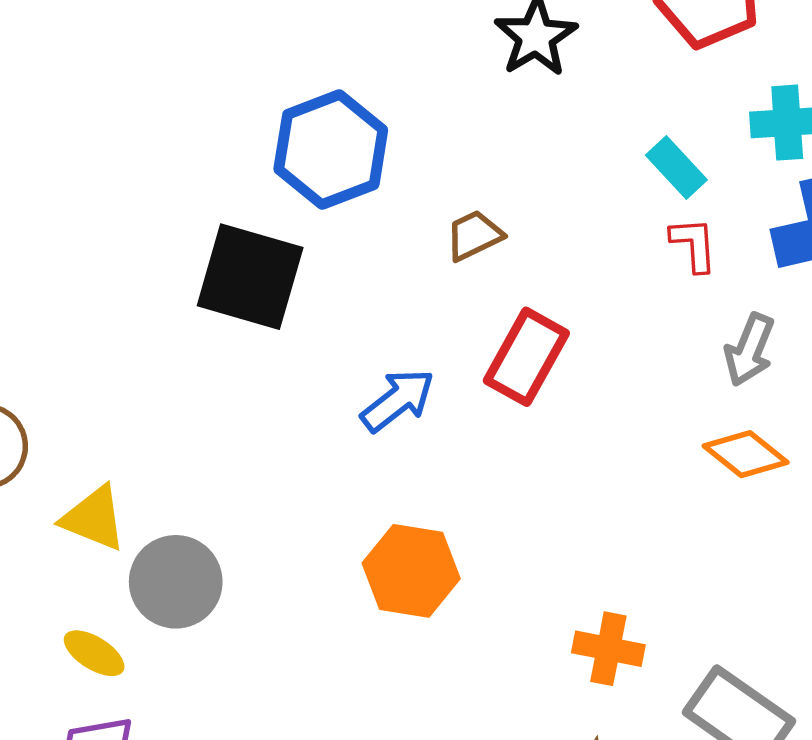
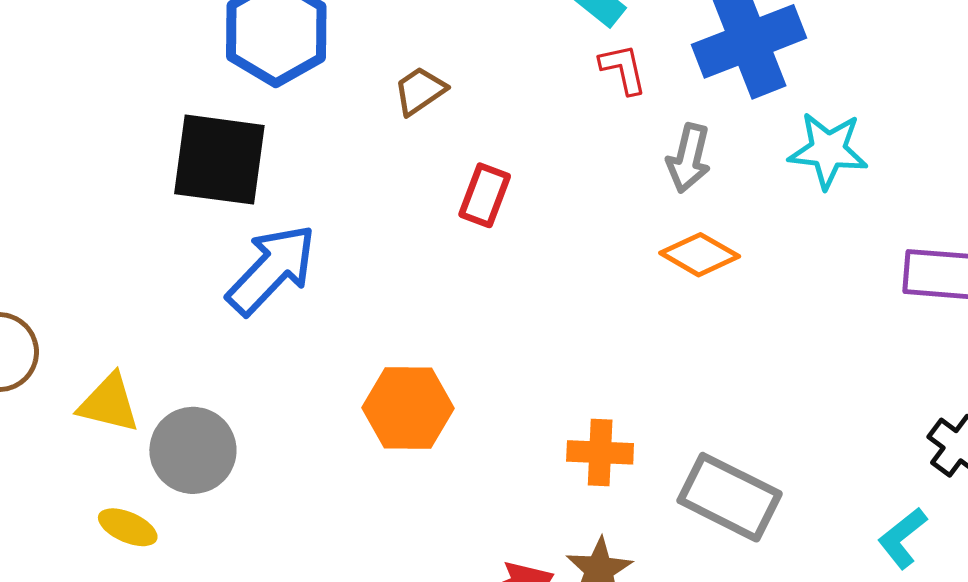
red rectangle: (526, 357) -> (485, 195), size x0.7
blue arrow: (398, 400) -> (272, 270), moved, size x1.4

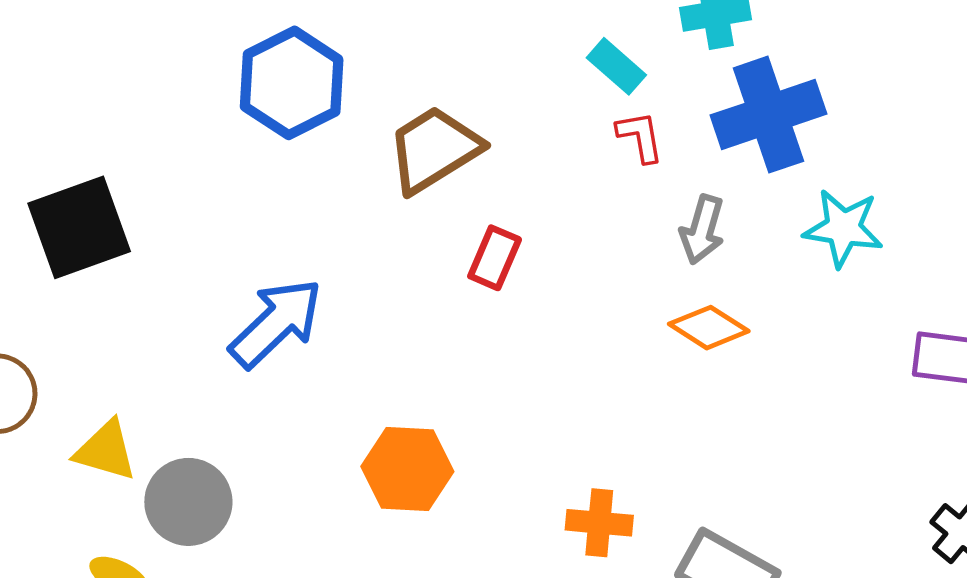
brown trapezoid: (420, 91) -> (434, 149), size x1.8
black square: (219, 160) -> (79, 227), moved, turned -30

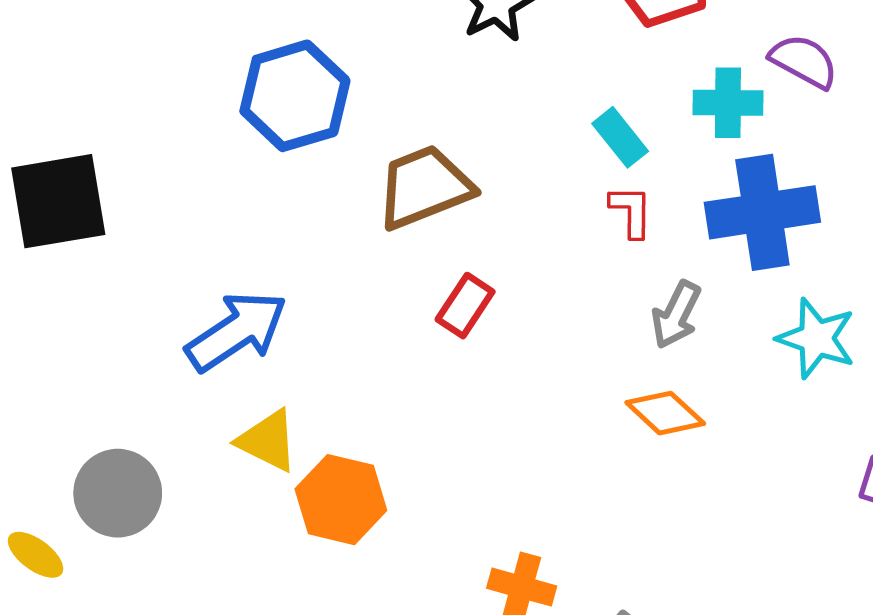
yellow triangle: (106, 451) -> (268, 441), moved

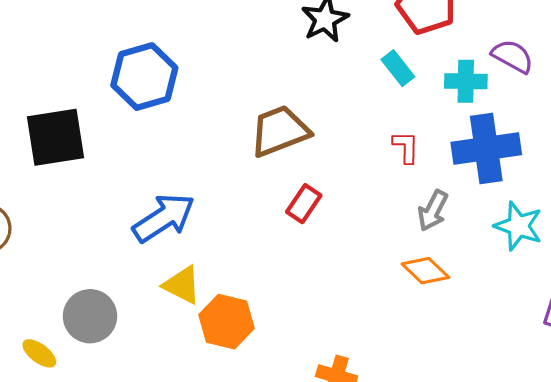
blue hexagon: (295, 96) -> (144, 77), moved
cyan rectangle: (620, 137) -> (398, 68), moved

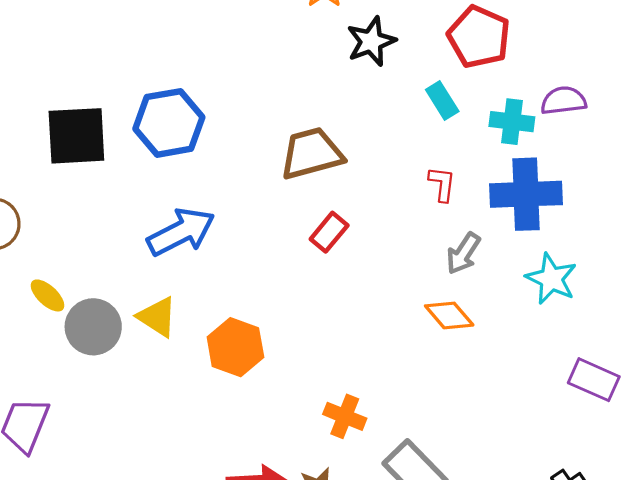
purple semicircle: (513, 56) -> (563, 101), turned -42
blue hexagon: (144, 77) -> (169, 123), moved
yellow triangle: (182, 285) -> (157, 317), moved
yellow ellipse: (39, 353) -> (47, 295), moved

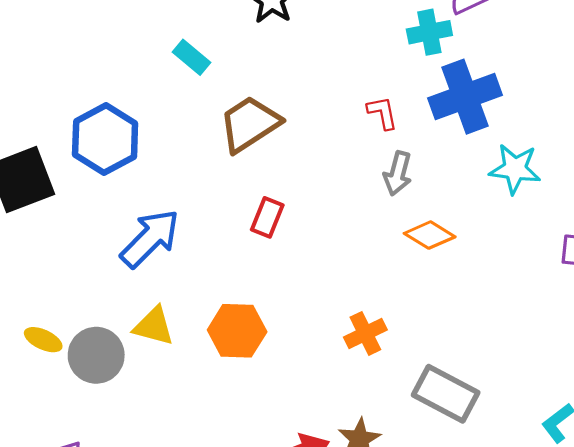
cyan rectangle: (442, 101) -> (192, 57), moved
red rectangle: (329, 232) -> (267, 217), moved
gray arrow: (463, 253) -> (398, 173), moved
orange cross: (345, 416) -> (365, 333), moved, turned -30

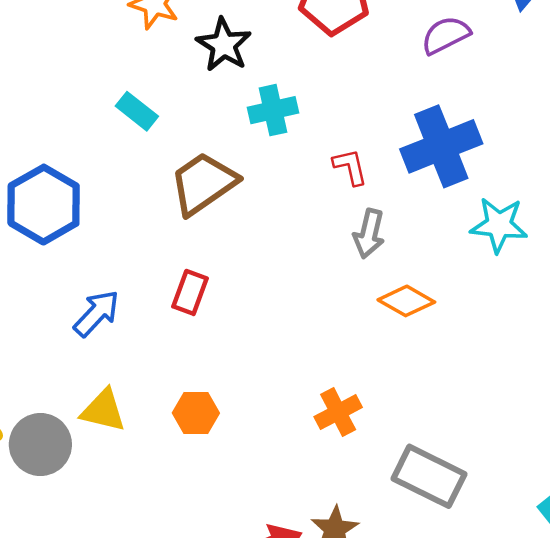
cyan cross: (429, 32) -> (273, 110), moved
red rectangle: (267, 217) -> (190, 292), moved
blue arrow: (150, 238) -> (97, 313), size x0.7
orange hexagon: (237, 331) -> (196, 413), size x0.7

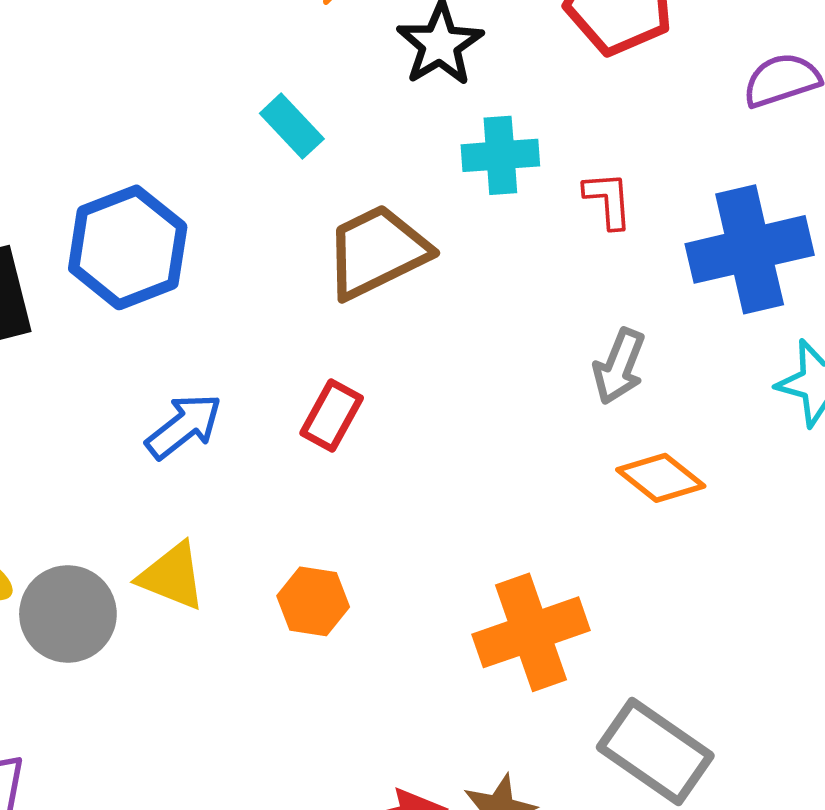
red L-shape: (350, 167) -> (608, 200), moved
orange cross: (338, 412) -> (531, 632), size x1.5

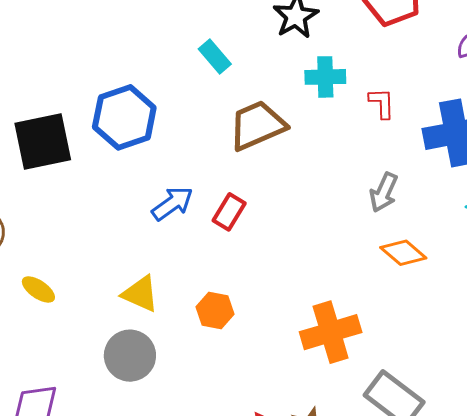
blue arrow: (184, 426) -> (172, 204), moved
gray circle: (68, 614) -> (130, 356), moved

